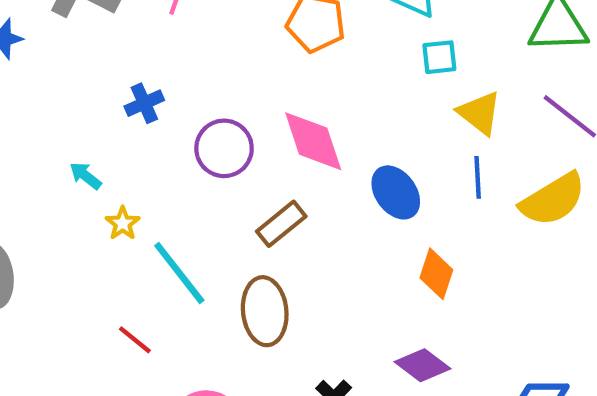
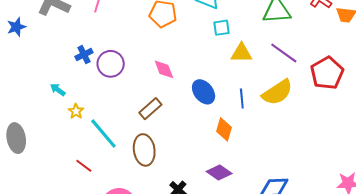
yellow triangle: (480, 113) -> (241, 53), turned -35
pink diamond: (313, 141) -> (164, 69), size x0.7
purple circle: (224, 148) -> (111, 64), moved
blue line: (478, 177) -> (242, 98), moved

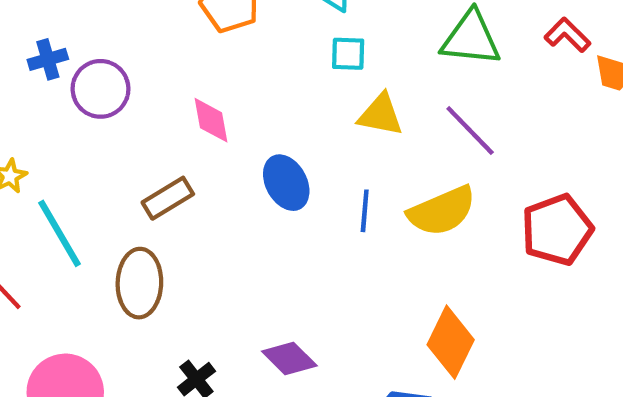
red pentagon: (327, 73) -> (557, 230), moved
orange diamond: (224, 129) -> (451, 342), moved, size x1.4

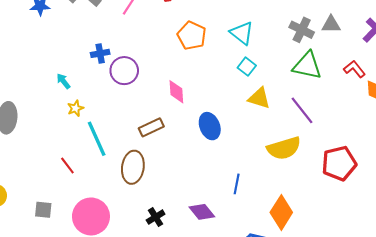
cyan square: (348, 54) -> (247, 67), turned 30
blue line: (365, 211) -> (237, 184), moved

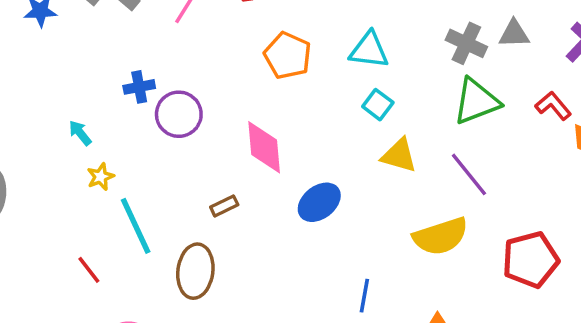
cyan triangle: (242, 33) -> (369, 50), turned -30
green triangle: (307, 66) -> (476, 101), turned -32
pink diamond: (176, 92) -> (264, 147), size x1.4
blue ellipse: (210, 126) -> (319, 202), turned 75
brown rectangle: (151, 127) -> (224, 206), size x0.7

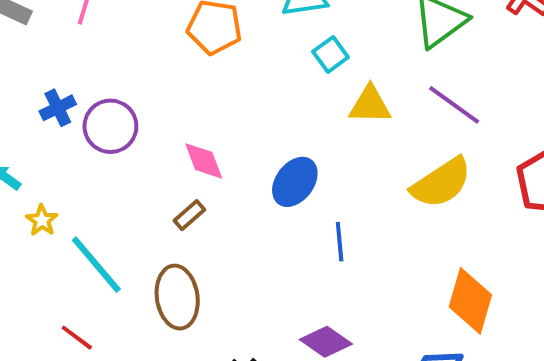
cyan square: (378, 105) -> (331, 54), turned 32
pink diamond: (264, 147) -> (204, 161), moved, size x0.7
red line: (89, 270) -> (77, 338), moved
blue line: (364, 296) -> (340, 242), moved

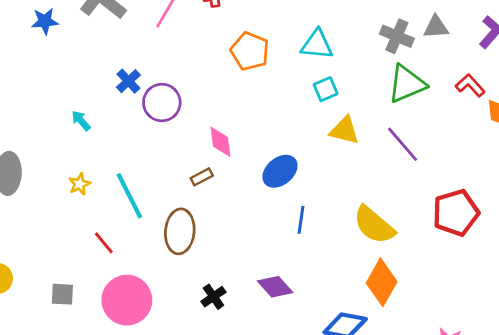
blue cross: (58, 108) -> (128, 81), turned -30
yellow semicircle: (441, 183) -> (374, 225), moved, turned 60
yellow star: (42, 220) -> (79, 184), moved

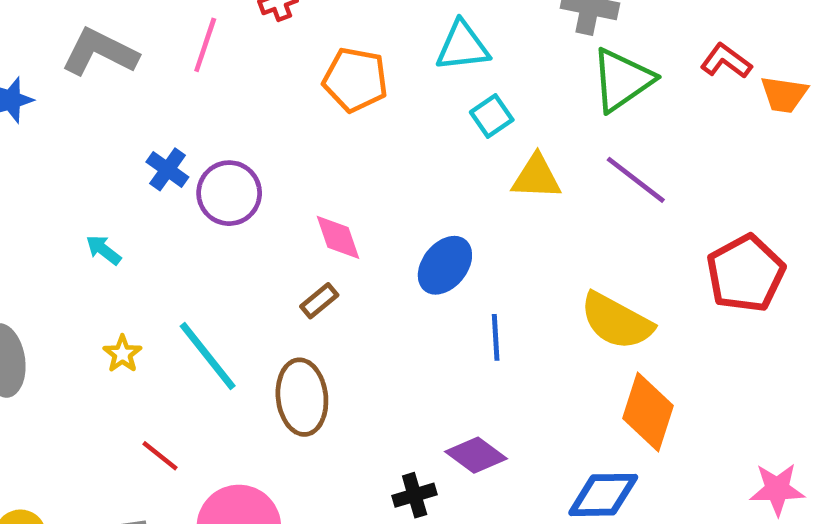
red line: (104, 243) -> (160, 456), moved
black cross: (213, 297) -> (415, 495), moved, turned 30

